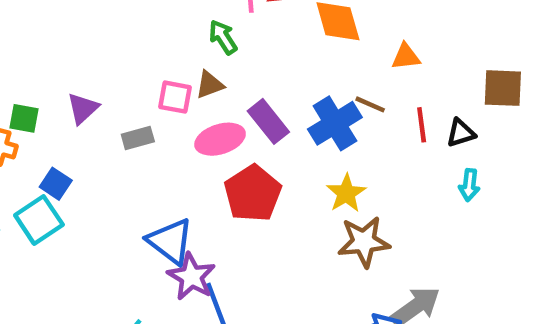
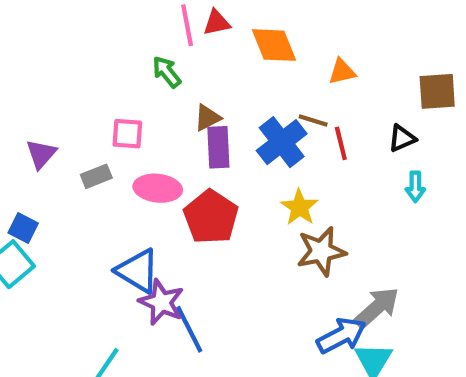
brown triangle: (210, 85) -> (207, 118), moved
purple rectangle: (268, 121) -> (218, 147), turned 42
red line: (422, 125) -> (341, 143), moved
pink ellipse: (220, 139) -> (158, 188), moved, turned 30

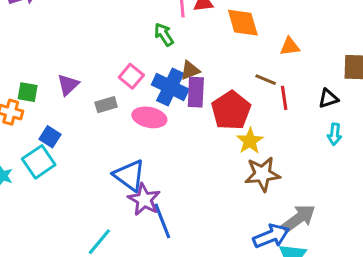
pink square: (127, 134) -> (131, 76), turned 30
blue cross: (282, 142) -> (170, 87), moved, turned -32
red pentagon: (211, 217) -> (231, 110), moved

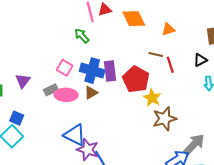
brown triangle: (190, 70) -> (91, 93), moved
pink ellipse: (149, 117) -> (66, 95), moved

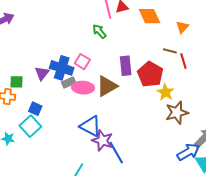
orange triangle: (168, 29) -> (182, 27), turned -32
blue cross: (92, 71) -> (62, 68), moved
brown triangle: (91, 93) -> (107, 86), size x1.6

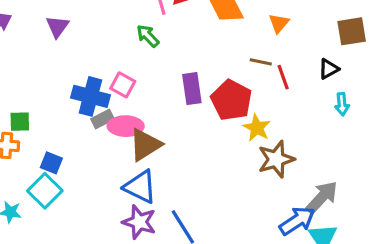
purple triangle: (42, 73) -> (57, 27), moved
brown triangle: (107, 86) -> (145, 145), moved
purple star: (102, 140) -> (139, 222), moved

